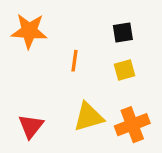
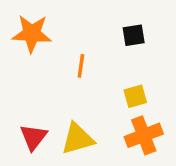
yellow square: (124, 70) -> (135, 96), moved
yellow triangle: (89, 117) -> (78, 139), moved

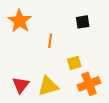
orange star: (32, 34) -> (20, 21), turned 30
yellow square: (135, 96) -> (74, 63), moved

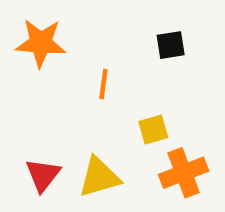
orange star: (20, 21) -> (41, 43), turned -30

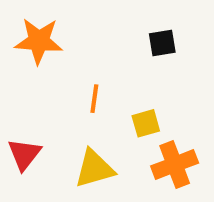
orange line: (103, 84) -> (94, 99), moved
red triangle: (43, 175) -> (24, 154), moved

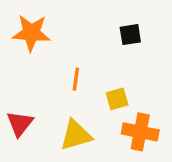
orange cross: (175, 164) -> (140, 132), turned 32

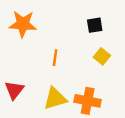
yellow square: (117, 99) -> (102, 56), moved, turned -35
orange cross: (140, 132) -> (88, 101), moved

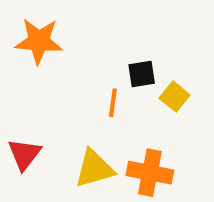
black square: (95, 25) -> (142, 74), moved
orange line: (55, 58) -> (113, 103), moved

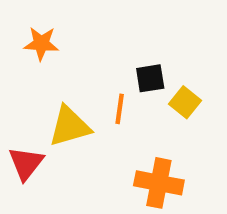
orange star: (39, 41) -> (41, 43), size x0.7
yellow triangle: (94, 169) -> (70, 126), moved

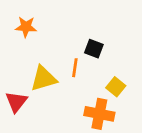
black square: (150, 78) -> (94, 49), turned 30
yellow square: (185, 102) -> (116, 87), moved

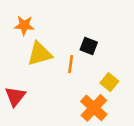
yellow triangle: (44, 79) -> (40, 54), moved
orange cross: (99, 114) -> (94, 108), turned 32

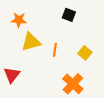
black square: (89, 46) -> (69, 15), moved
yellow square: (109, 82) -> (85, 53), moved

